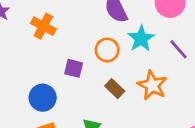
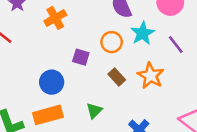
orange cross: (43, 26) -> (55, 18), turned 30

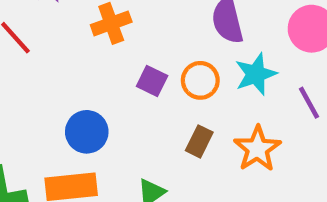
purple square: (81, 57) -> (152, 81), moved
brown rectangle: (117, 77) -> (199, 141), turned 60

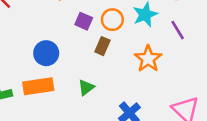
brown rectangle: (199, 141) -> (102, 46), moved

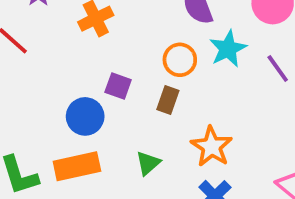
purple square: (84, 21) -> (118, 86), moved
orange star: (148, 59) -> (212, 147), moved

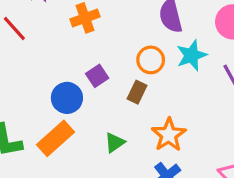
purple square: (118, 86) -> (97, 76), turned 30
orange rectangle: (77, 166) -> (55, 138), turned -36

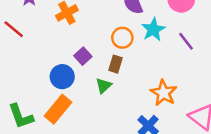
orange star: (169, 135) -> (164, 93), moved
green triangle: (115, 142) -> (104, 86), moved

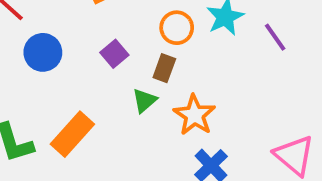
blue circle: (62, 77) -> (43, 52), moved
orange star: (164, 93) -> (194, 115), moved

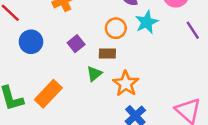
purple line: (275, 37) -> (193, 30), moved
brown rectangle: (164, 68) -> (107, 53), turned 70

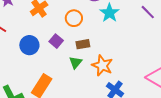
orange circle: (116, 28) -> (74, 18), moved
blue circle: (31, 42) -> (29, 45), moved

